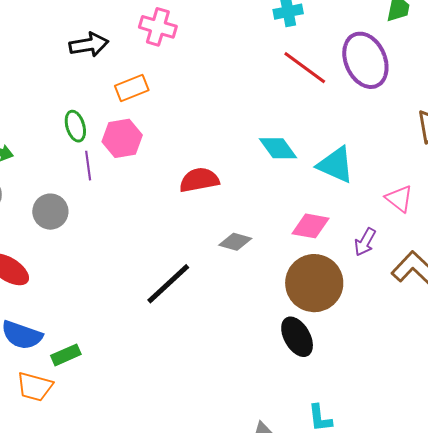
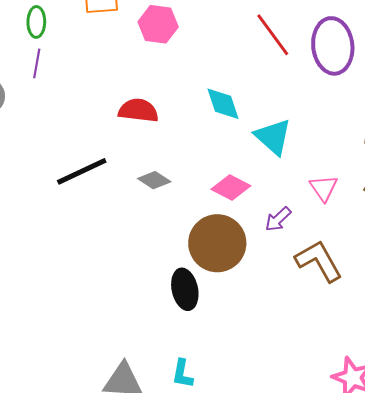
pink hexagon: (122, 138) -> (158, 24), moved
black line: (168, 284) -> (82, 171), moved

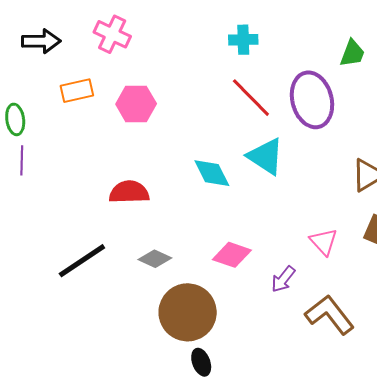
cyan triangle: (273, 137) -> (266, 156), moved
brown circle: (217, 243) -> (188, 312), moved
black ellipse: (185, 289) -> (201, 362), size x0.7

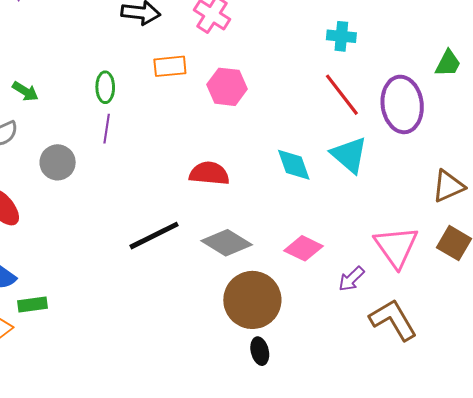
pink triangle: (324, 242) -> (396, 247), size x1.6
gray diamond: (155, 259) -> (227, 243), size x1.5

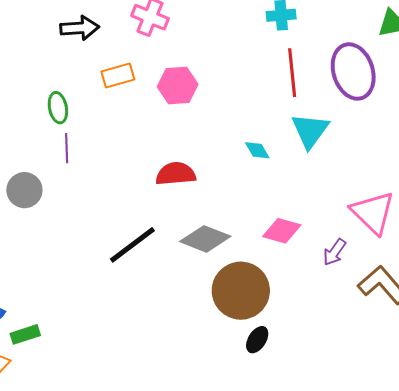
red line: (342, 95) -> (292, 73), turned 42
cyan triangle: (349, 155) -> (310, 131), turned 36
cyan diamond: (294, 165) -> (257, 150), size x0.7
black ellipse: (260, 351) -> (257, 340), turned 56

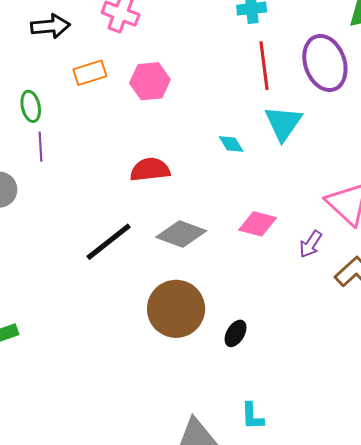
brown circle: (241, 291) -> (176, 309), moved

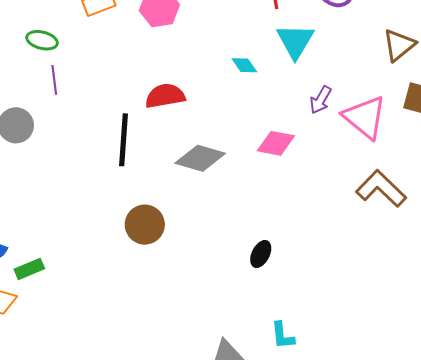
green ellipse: (31, 106) -> (42, 40), turned -60
black line: (109, 242) -> (123, 140), moved, turned -44
purple arrow: (311, 244) -> (321, 100), moved
brown circle: (176, 309) -> (145, 225), moved, size x0.7

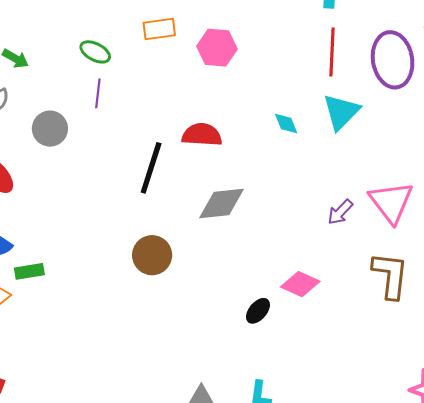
purple arrow: (321, 100) -> (340, 212), moved
pink diamond: (276, 143) -> (300, 284), moved
gray diamond: (200, 158) -> (221, 204), turned -36
brown L-shape: (381, 189) -> (390, 275), turned 39

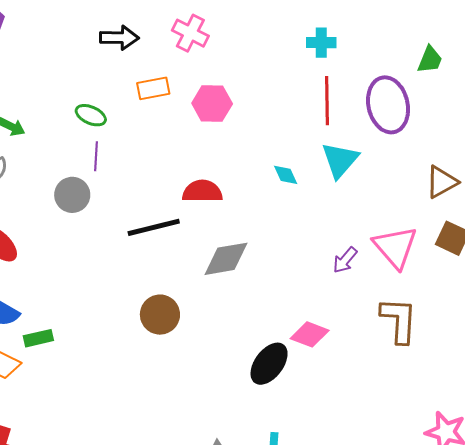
gray circle: (50, 129) -> (72, 195), moved
black line: (151, 168) -> (154, 227), turned 62
black ellipse: (258, 311) -> (269, 364), size x1.6

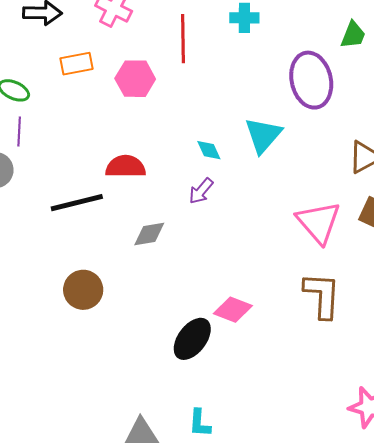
red line: (327, 101) -> (183, 39), moved
gray diamond: (226, 259) -> (149, 234), size x0.7
purple arrow: (345, 260) -> (201, 191), moved

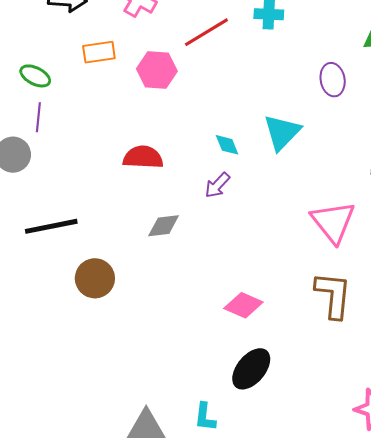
red line: (183, 39) -> (206, 32), turned 57
purple ellipse: (311, 80) -> (333, 80), size x0.6
black line: (77, 203) -> (51, 226), moved
black ellipse: (192, 339) -> (251, 369), moved

